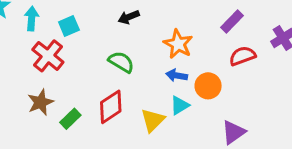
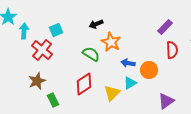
cyan arrow: (32, 19) -> (24, 31), moved
orange star: (178, 44) -> (111, 42), moved
red semicircle: (242, 56) -> (172, 50), turned 108
green rectangle: (70, 119) -> (53, 100), moved, turned -72

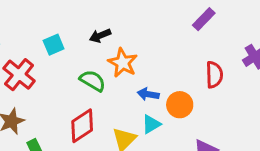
purple rectangle: (165, 27) -> (204, 19), moved
cyan square: (56, 30) -> (54, 45), moved

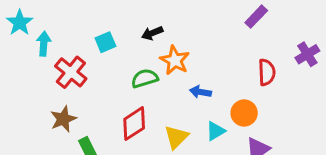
green semicircle: (93, 81) -> (145, 78), turned -48
orange circle: (180, 105) -> (244, 113), moved
cyan triangle: (151, 124) -> (215, 131), moved

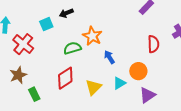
black arrow: (152, 33) -> (66, 13), moved
blue arrow: (200, 92) -> (109, 57), turned 48

